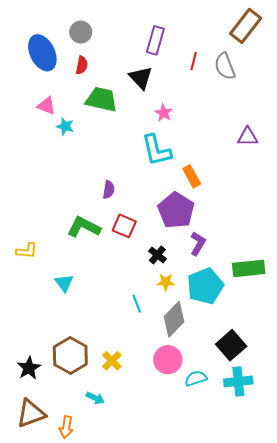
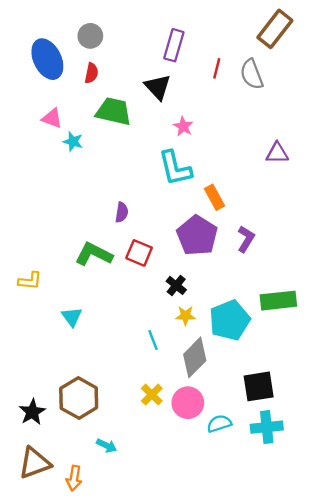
purple L-shape: (198, 244) -> (246, 239), moved
black square: (231, 345) -> (259, 386), turned 32
yellow cross: (112, 361) -> (152, 395), moved

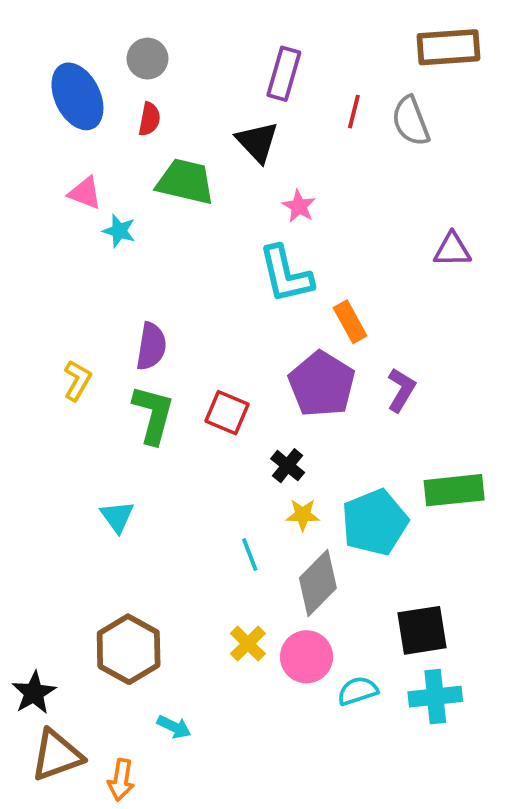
brown rectangle: (275, 29) -> (449, 47), turned 48
purple semicircle: (122, 212) -> (151, 346), moved, size x1.4
green L-shape: (94, 254) -> (153, 414), turned 78
yellow L-shape: (30, 281) -> (77, 380), moved, turned -65
black star: (32, 412) -> (34, 693), moved

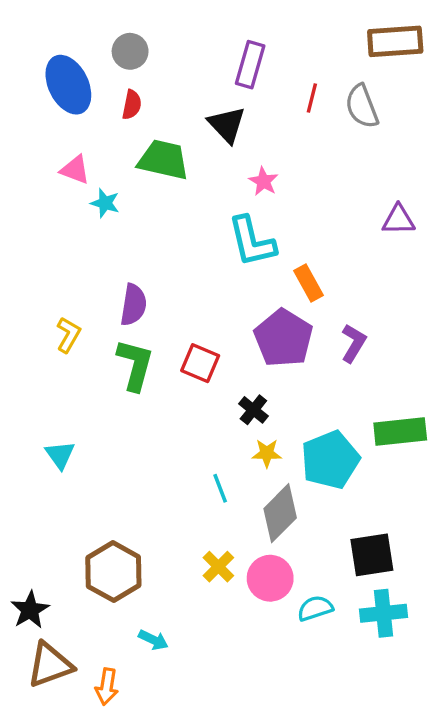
cyan triangle: (117, 517) -> (60, 455), moved

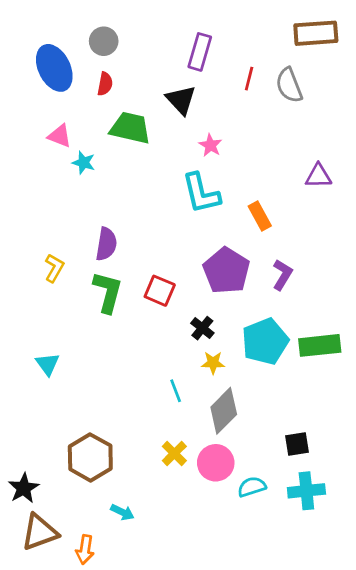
orange rectangle: (308, 283) -> (260, 216), moved
cyan pentagon: (330, 460) -> (265, 341), moved
black square: (372, 555) -> (297, 444), size x0.7

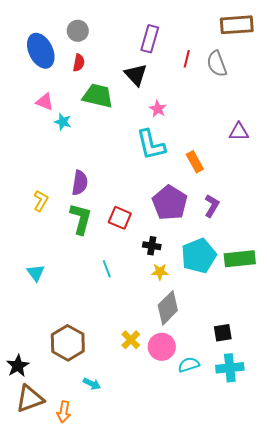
black cross: (202, 328) -> (152, 246), turned -30
cyan line: (176, 391) -> (107, 269), moved

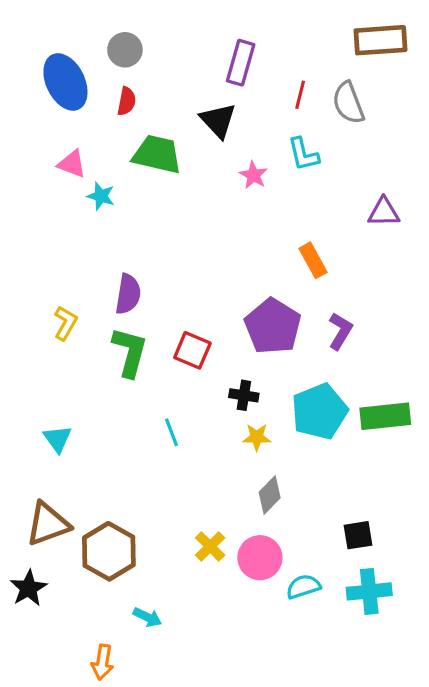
cyan L-shape: (151, 145) -> (303, 154), moved, size x0.7
gray diamond: (168, 308) -> (270, 495), size x0.7
brown triangle: (30, 399) -> (48, 524), moved

